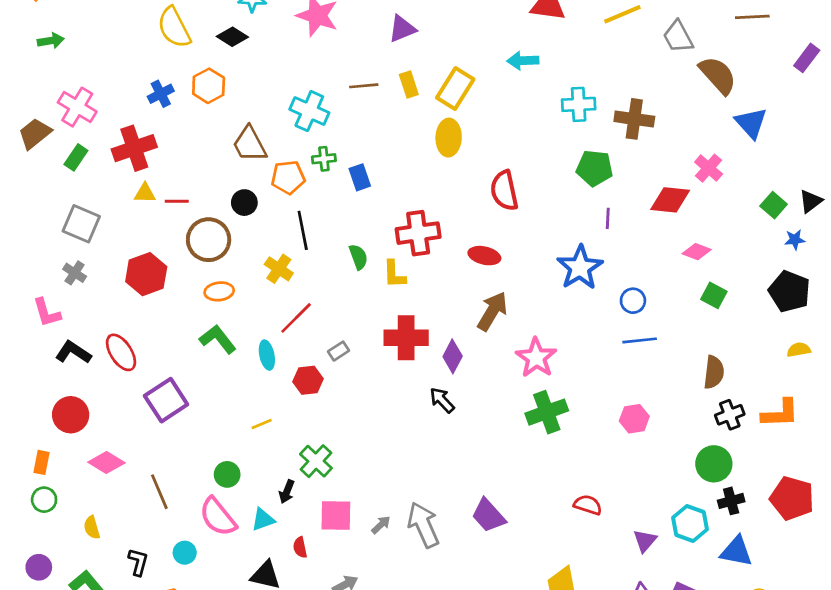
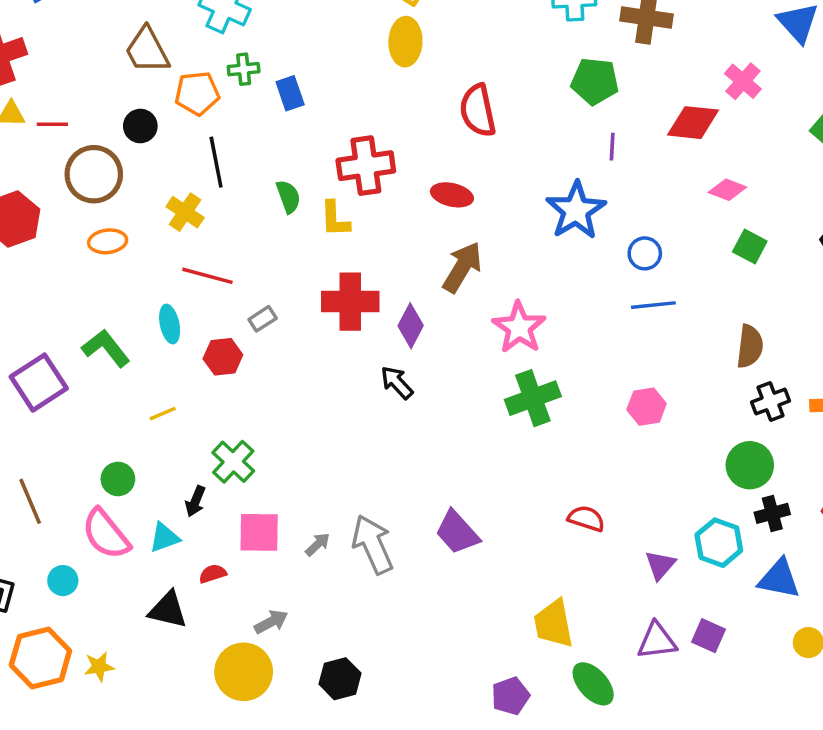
red line: (296, 318) -> (207, 276), turned 60
green L-shape: (218, 339) -> (106, 348), moved
red semicircle: (300, 547) -> (213, 574), turned 84

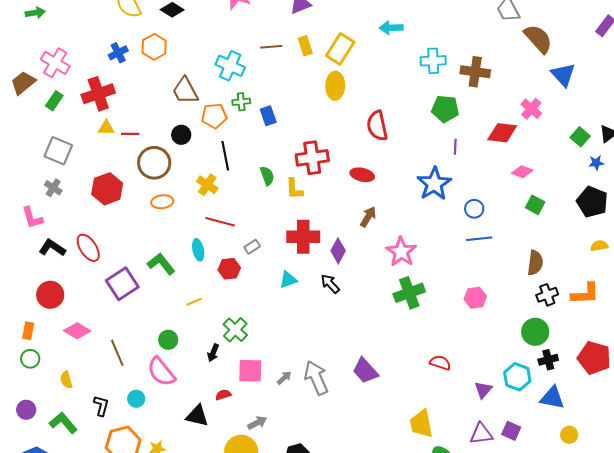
brown arrow: (462, 267) -> (368, 217), size x0.7
cyan triangle: (164, 538) -> (288, 280), moved

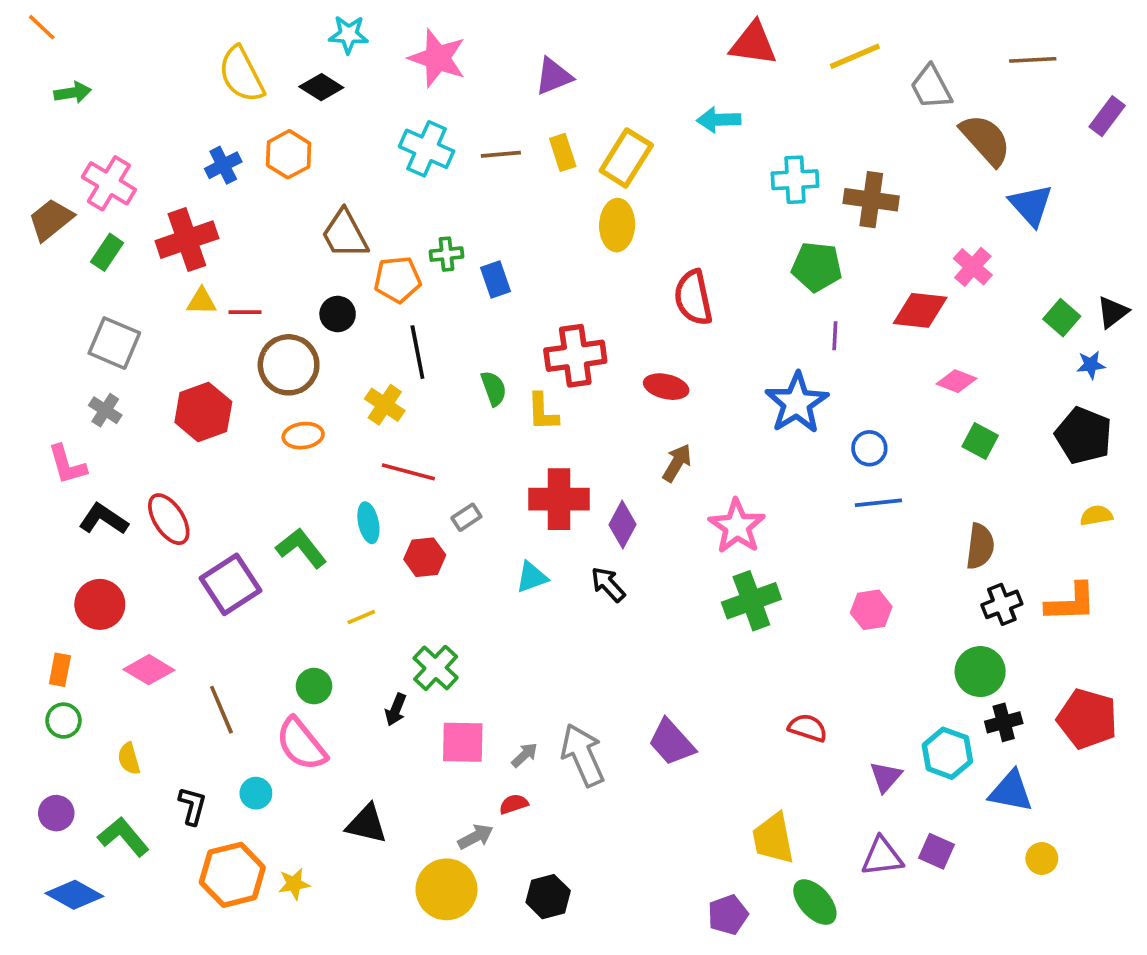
cyan cross: (230, 66) -> (427, 149), moved
red semicircle: (223, 395) -> (514, 804), moved

